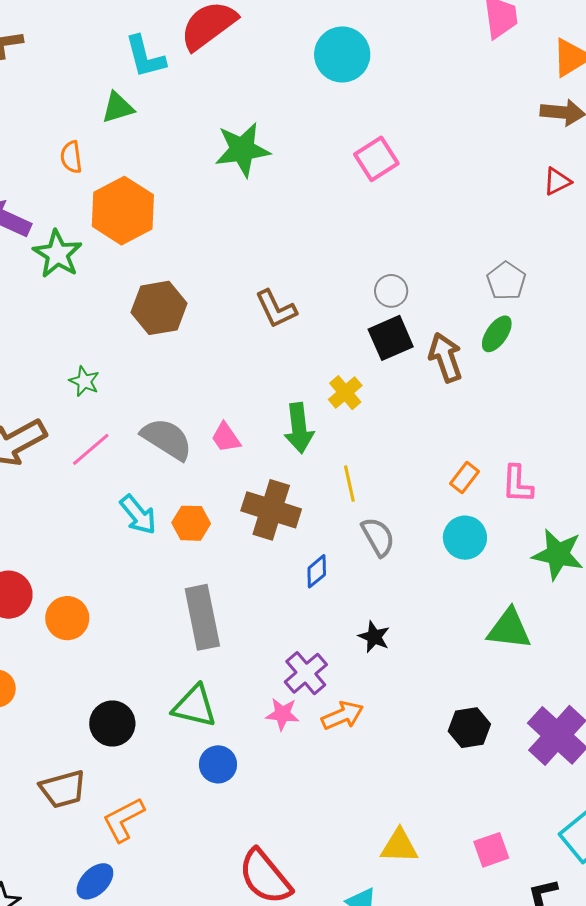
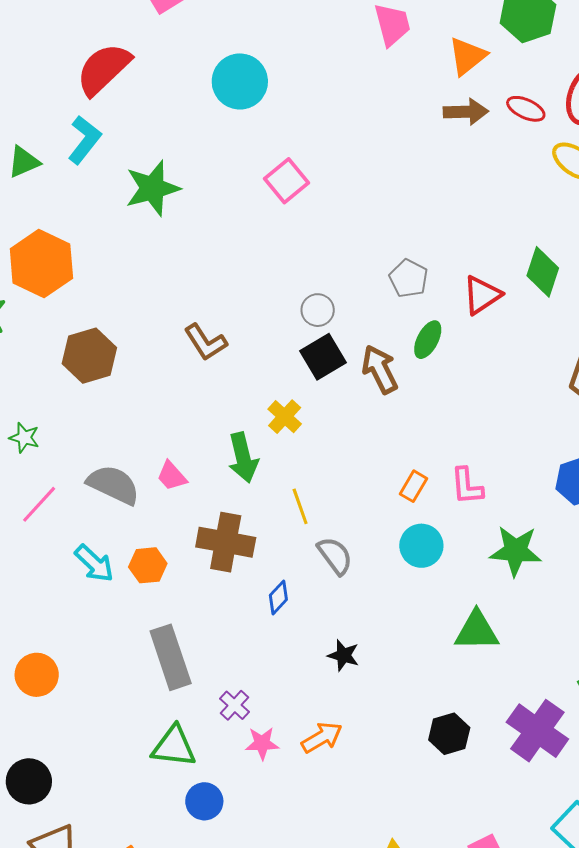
cyan L-shape: (145, 57) -> (84, 140), moved, turned -120
red triangle: (557, 181) -> (482, 295), moved, size x1.4
gray pentagon: (506, 281) -> (409, 278), moved
purple cross: (306, 673) -> (234, 705), moved, size x0.7
black circle: (112, 724) -> (29, 781), moved

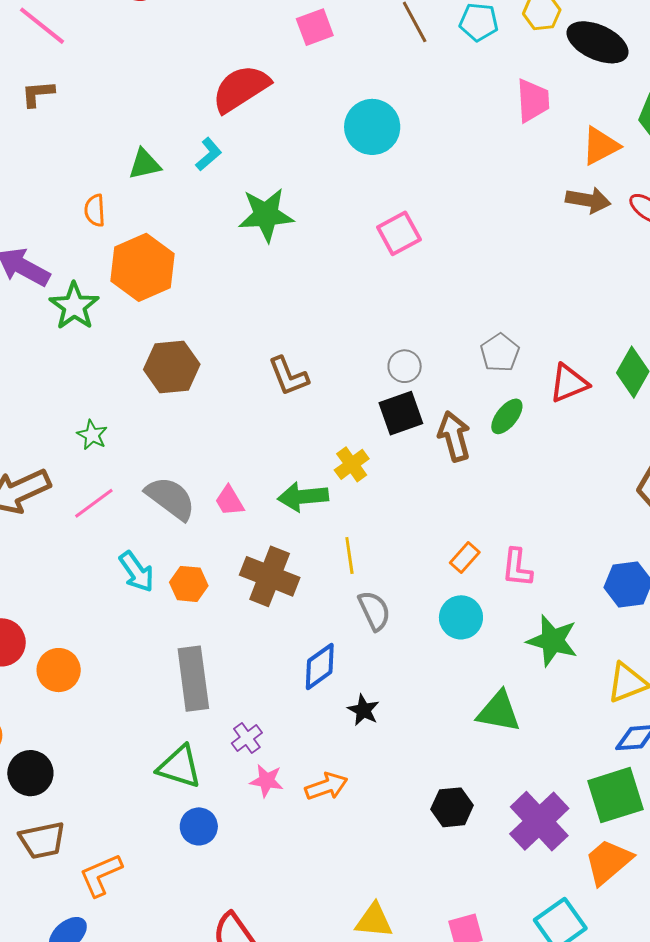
cyan L-shape: (84, 140) -> (209, 154), size x0.7
green arrow: (243, 458) -> (303, 497), turned 87
blue diamond: (278, 597) -> (320, 666), moved, size x1.4

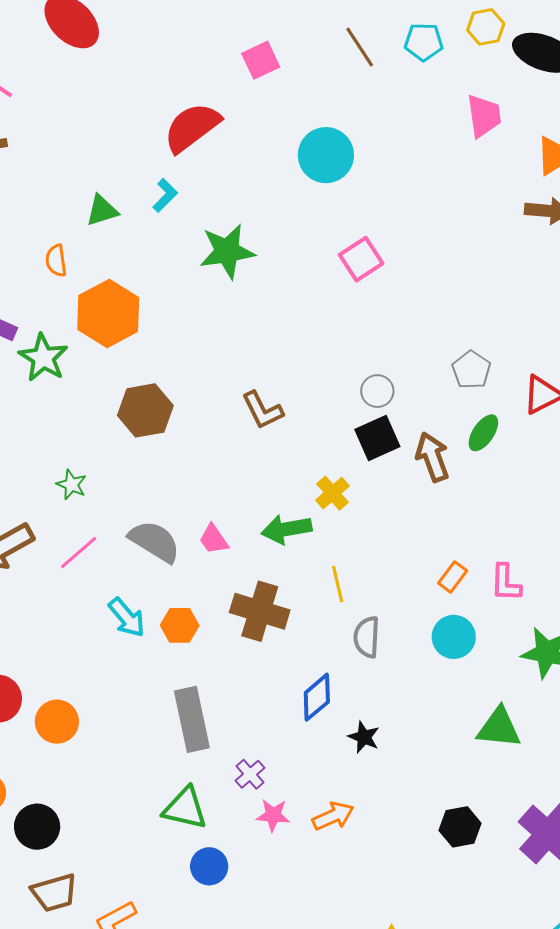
gray semicircle: (374, 611) -> (367, 637), turned -147

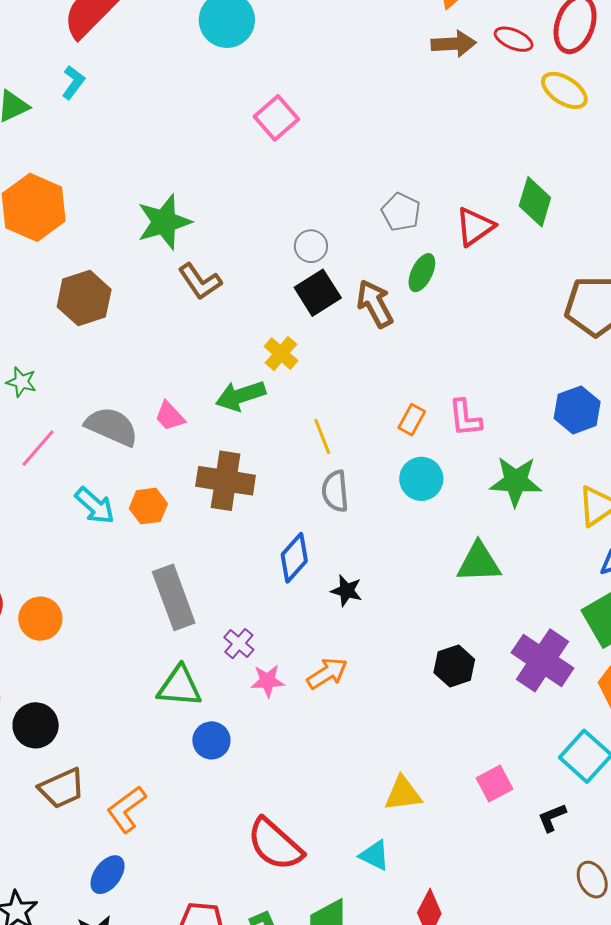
green star: (227, 251) -> (164, 222), moved
yellow line: (338, 584) -> (322, 437), moved

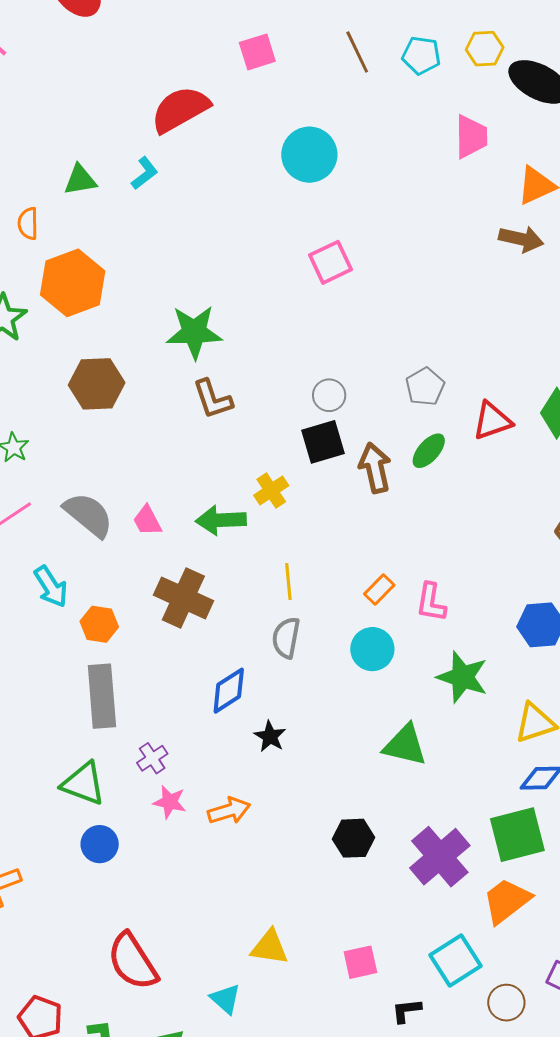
orange hexagon: (148, 506) -> (99, 624), moved

